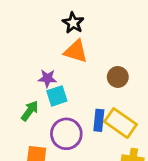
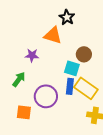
black star: (73, 23) -> (67, 17), moved
cyan square: (57, 96) -> (72, 68), moved, turned 35

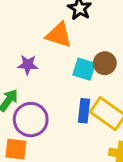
cyan square: (72, 68) -> (84, 69), moved
purple circle: (46, 96) -> (31, 120), moved

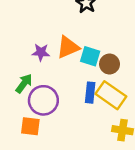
orange triangle: (59, 35) -> (68, 47), moved, turned -40
brown circle: (105, 63) -> (110, 64), moved

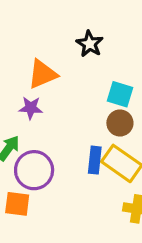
orange triangle: (68, 47) -> (42, 74), moved
cyan square: (90, 56) -> (120, 94), moved

